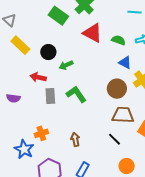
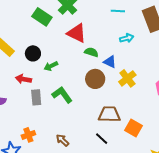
green semicircle: (118, 40) -> (91, 52), moved
brown circle: (117, 89) -> (95, 79), moved
brown arrow: (75, 140) -> (62, 140), turned -32

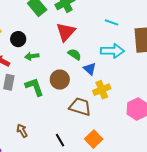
red triangle: (77, 33) -> (66, 32), turned 30
cyan arrow: (127, 38) -> (112, 51), size x1.6
brown circle: (95, 79) -> (60, 80), moved
brown trapezoid: (109, 114) -> (80, 107), moved

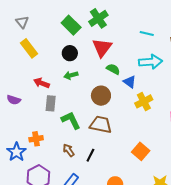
black circle: (18, 39) -> (70, 53), moved
green L-shape: (34, 87) -> (71, 120), moved
brown trapezoid: (80, 107) -> (101, 125), moved
black line: (60, 140) -> (90, 155), moved, turned 64

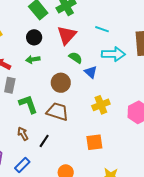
cyan line: (147, 34) -> (102, 29), moved
yellow cross: (144, 101) -> (101, 105), moved
orange square: (141, 151) -> (94, 142), turned 36

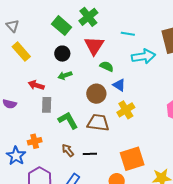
blue triangle: (91, 72) -> (119, 85), moved
yellow cross: (101, 105) -> (126, 110), moved
black line: (44, 141) -> (90, 154), turned 64
orange square: (94, 142) -> (132, 159), moved, size x1.4

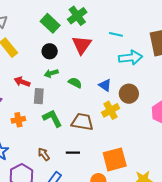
green semicircle: (107, 66) -> (75, 83), moved
brown circle: (96, 94) -> (129, 94), moved
gray rectangle: (47, 105) -> (39, 96), moved
orange cross: (35, 141) -> (18, 120), moved
brown arrow: (68, 150) -> (44, 154), moved

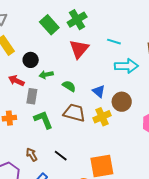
black circle: (50, 51) -> (31, 60), moved
brown trapezoid: (82, 122) -> (74, 113), moved
black line: (73, 153) -> (61, 156), turned 32

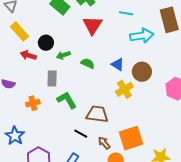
red arrow: (16, 81) -> (28, 55), moved
brown trapezoid: (74, 113) -> (97, 114), moved
brown arrow: (32, 155) -> (104, 143), moved
black line: (61, 156) -> (81, 134), moved

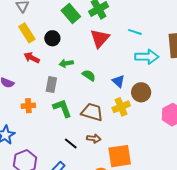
black circle: (46, 43) -> (52, 38), moved
brown trapezoid: (97, 114) -> (92, 112), moved
brown arrow: (104, 143) -> (94, 139), moved, turned 128

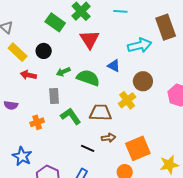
cyan line: (135, 32) -> (120, 11), moved
green semicircle: (89, 75) -> (88, 78), size x1.6
blue triangle: (118, 81) -> (114, 66), moved

